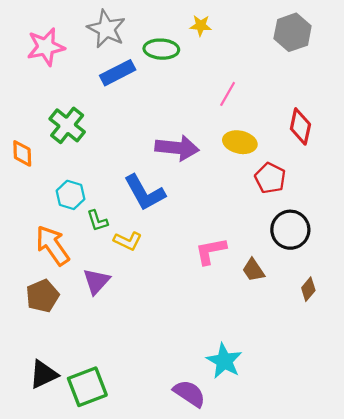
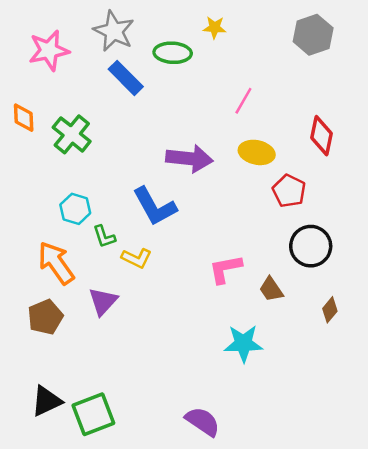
blue rectangle: (118, 73) -> (126, 78), turned 72
orange diamond: (22, 153) -> (24, 118), moved
cyan star: (224, 361) -> (243, 343), moved, turned -30

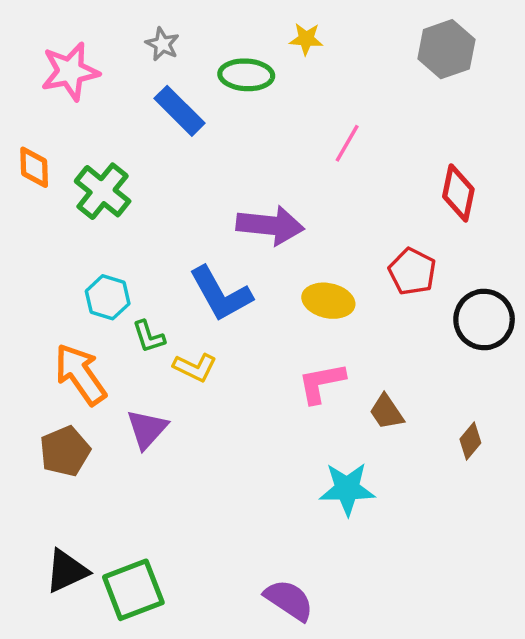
gray star: (114, 31) -> (162, 44), size x0.6
yellow ellipse: (257, 152) -> (328, 301), moved
black circle: (311, 246) -> (484, 320), moved

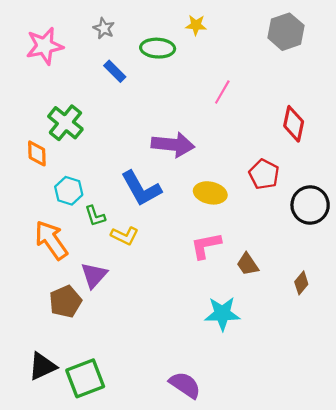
blue rectangle: (180, 111) -> (115, 71), size x0.7
orange diamond: (34, 167) -> (37, 153), moved
brown pentagon: (65, 451) -> (65, 302), moved

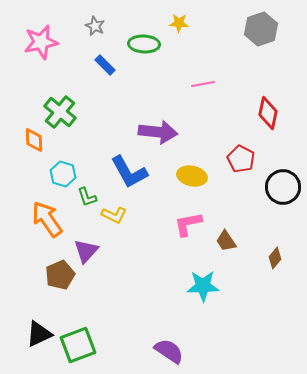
pink line: (222, 92) -> (203, 84), turned 50

